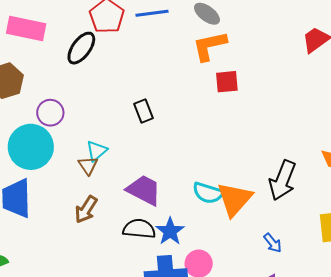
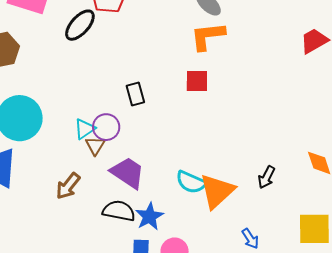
red square: (227, 82) -> (197, 81), moved
purple circle: (50, 113) -> (106, 127), moved
brown triangle: (88, 165) -> (95, 146), moved
black arrow: (283, 180) -> (266, 177), size x0.6

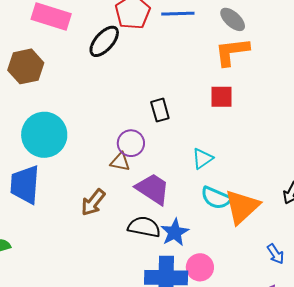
cyan triangle: (85, 129) -> (202, 159), moved
brown triangle: (95, 146) -> (120, 162), turned -50

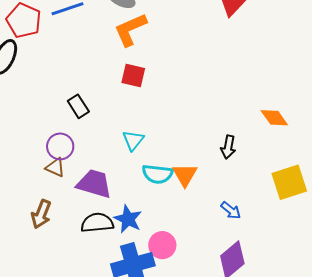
red square: (221, 97) -> (133, 76), turned 30
brown triangle: (120, 162) -> (55, 167), turned 30
orange triangle: (242, 207) -> (185, 175), size x0.7

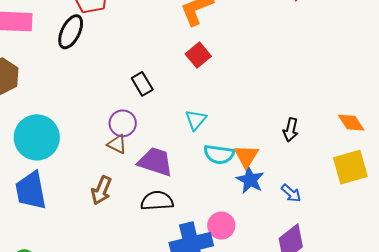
red square: (133, 76) -> (198, 55), turned 35
orange diamond: (274, 118) -> (351, 123), moved
blue star: (128, 219) -> (250, 180), moved

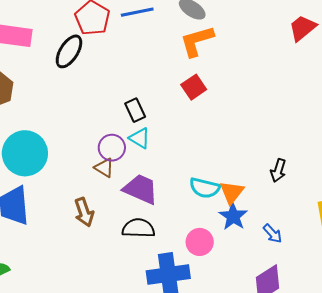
cyan triangle: (196, 120) -> (140, 138), moved, turned -45
brown arrow: (101, 190) -> (84, 212), turned -48
pink circle: (221, 226) -> (200, 242), moved

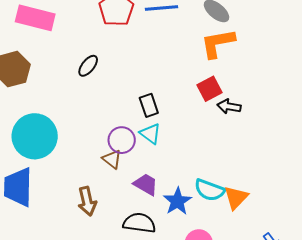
black ellipse: (69, 51) -> (88, 66), moved, size x0.7
black arrow: (278, 170) -> (229, 106), moved, turned 75
purple trapezoid: (141, 189) -> (146, 184), size x0.7
blue star: (233, 216) -> (177, 201), moved

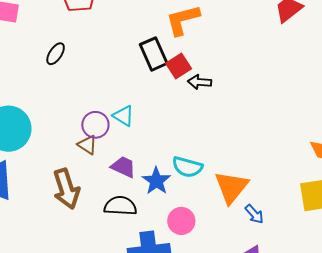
black rectangle: (149, 105) -> (154, 54), moved, size x1.4
orange triangle: (236, 197) -> (231, 187), moved, size x1.4
brown arrow: (87, 201) -> (66, 189), size x1.4

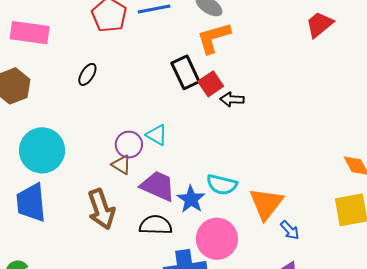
purple trapezoid: (123, 167) -> (158, 186), size x1.4
pink circle: (181, 221) -> (217, 239), size x1.5

